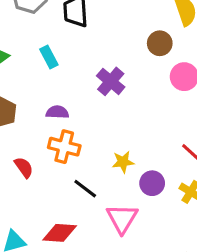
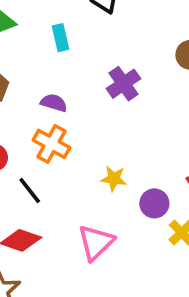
purple circle: (152, 183) -> (154, 203), moved
black line: (85, 189) -> (30, 191), moved

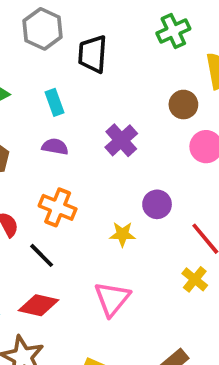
purple semicircle: (54, 103) -> (55, 147), moved
purple circle: (154, 203) -> (157, 204), moved

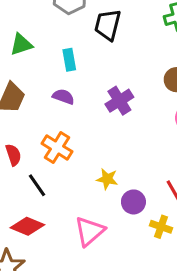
purple circle: (157, 204) -> (133, 202), moved
yellow cross: (195, 279) -> (161, 227), turned -30

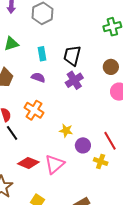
black trapezoid: (108, 25) -> (72, 56), moved
black line: (37, 185) -> (12, 133), moved
red diamond: (27, 226) -> (28, 163), moved

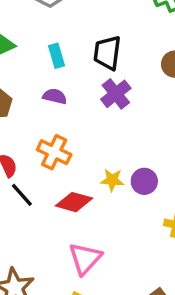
purple circle: (83, 145) -> (144, 181), moved
red diamond: (28, 163) -> (74, 202), moved
pink triangle: (55, 164) -> (85, 258), moved

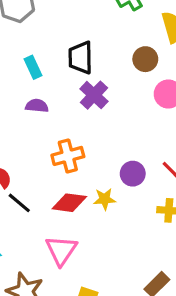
orange cross: (54, 152) -> (68, 156), moved, turned -32
yellow star: (112, 180) -> (105, 199), moved
pink triangle: (85, 258) -> (61, 250), moved

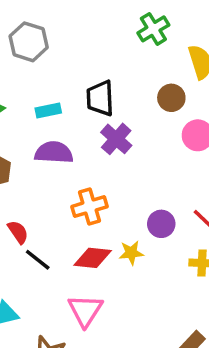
cyan rectangle: (33, 67) -> (48, 110), turned -75
purple semicircle: (37, 106) -> (54, 152), size x1.5

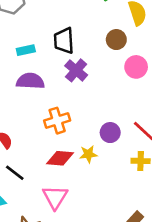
black line: (38, 260) -> (15, 173), moved

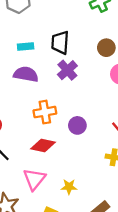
purple circle: (110, 133) -> (77, 125), moved
yellow star: (88, 154) -> (69, 187), moved

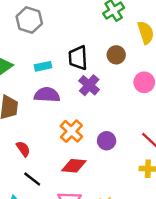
brown circle: (106, 48) -> (116, 55), moved
orange cross: (45, 112) -> (71, 131), turned -30

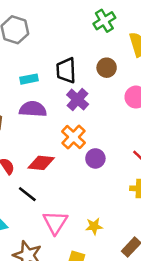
orange cross: (71, 131) -> (73, 137), moved
red diamond: (74, 166) -> (41, 163), moved
black line: (32, 179) -> (27, 194), moved

